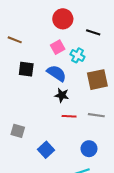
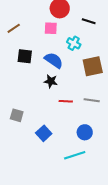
brown line: (15, 40) -> (14, 28), turned -56
pink square: (58, 47) -> (51, 28), moved, turned 32
black star: (62, 95) -> (51, 81), moved

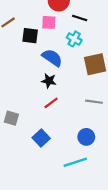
black line: (89, 21) -> (80, 18), moved
black square: (25, 56) -> (30, 36), moved
red line: (66, 101) -> (51, 103), moved, turned -40

